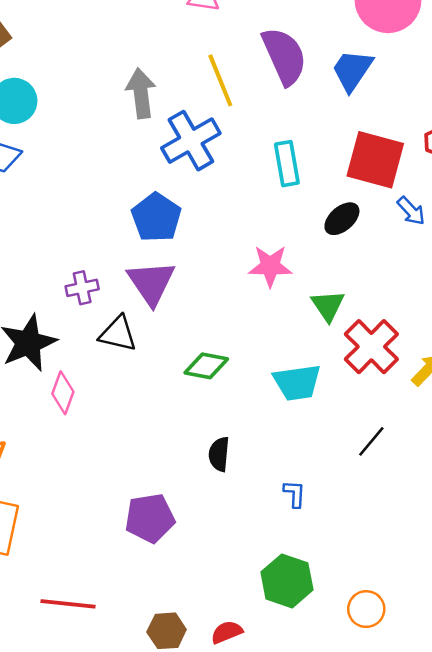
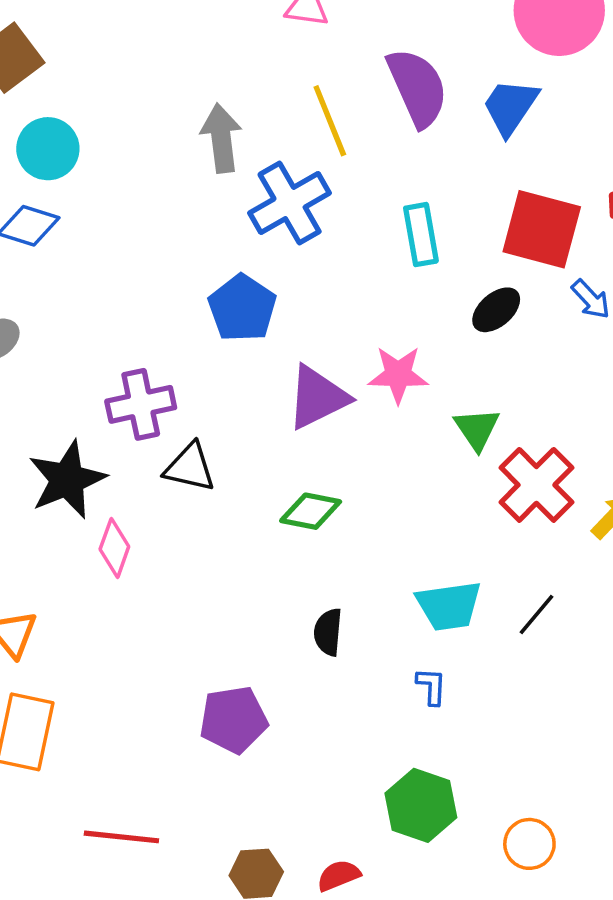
purple triangle: (151, 283) -> (318, 397), moved, turned 38
purple cross: (82, 288) -> (141, 404), size x1.5
cyan trapezoid: (297, 382) -> (449, 606), moved

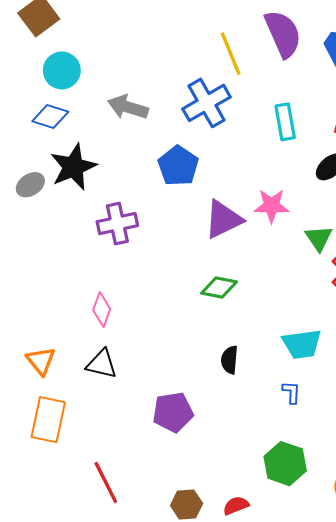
gray arrow: (221, 138) -> (128, 107), moved, turned -66
black triangle: (190, 467) -> (102, 364), moved
black star: (67, 480) -> (73, 167), moved
red line: (121, 837) -> (106, 482), turned 57

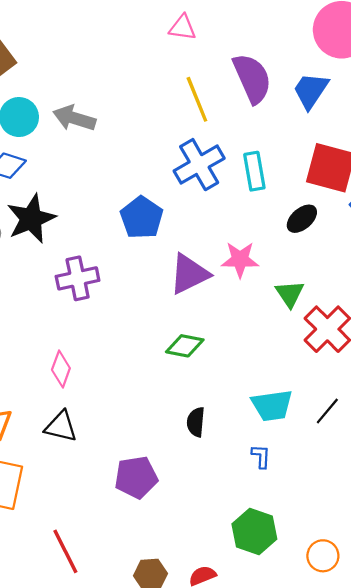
blue cross: (206, 103) -> (199, 165), moved
gray arrow: (128, 107) -> (74, 118), moved

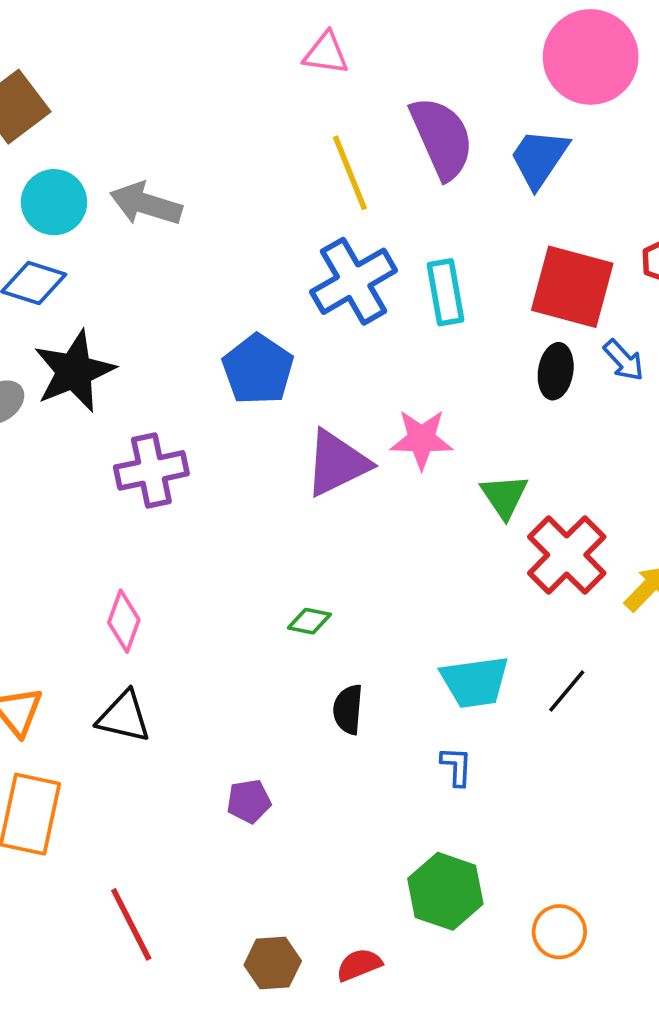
black ellipse: (302, 219) -> (556, 371), moved, turned -40
green diamond: (185, 346) -> (309, 621), moved, size x0.7
purple pentagon: (136, 477) -> (249, 801), size x0.6

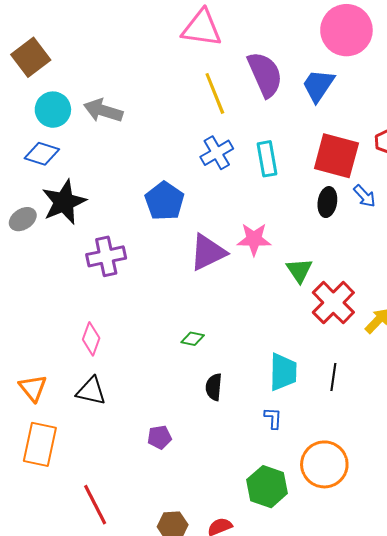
pink triangle: (326, 53) -> (202, 28), size x1.6
blue cross: (354, 281) -> (217, 153), size x0.7
cyan trapezoid: (475, 682) -> (283, 372), turned -81
black line: (567, 691) -> (333, 377), turned -32
orange circle: (559, 932) -> (324, 464), moved, size x1.6

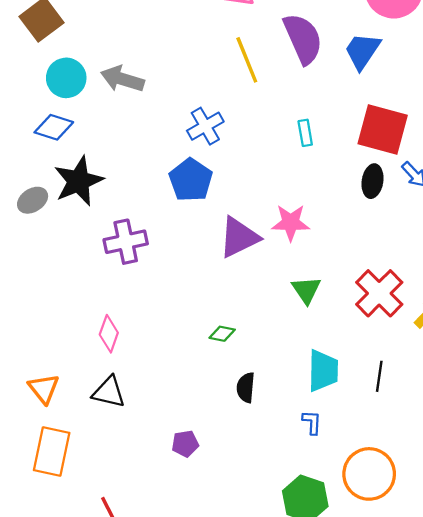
blue cross: (217, 153) -> (205, 126), moved
cyan rectangle: (267, 159) -> (305, 133), size x0.7
green triangle: (299, 270) -> (306, 290), moved

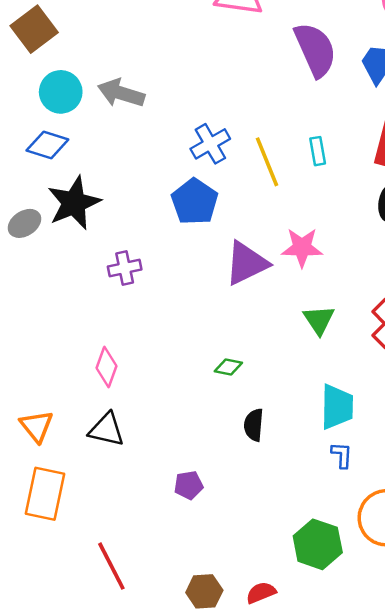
yellow line: (247, 60) -> (267, 162), moved
purple cross: (126, 242) -> (125, 268), size x0.7
blue L-shape: (312, 422) -> (342, 455), moved

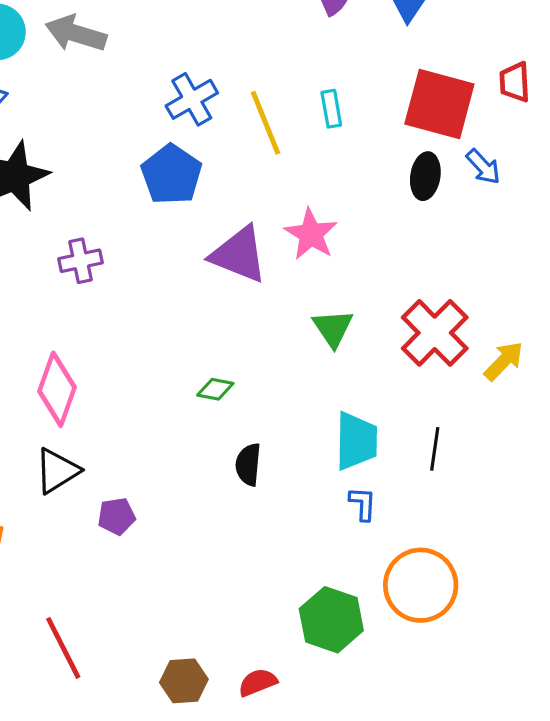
pink star: (302, 248) -> (311, 234), turned 30
purple triangle: (246, 263) -> (239, 254), turned 48
pink diamond: (107, 367) -> (57, 389), size x1.4
black triangle: (107, 430) -> (57, 471), turned -45
purple pentagon: (189, 485) -> (117, 516), moved

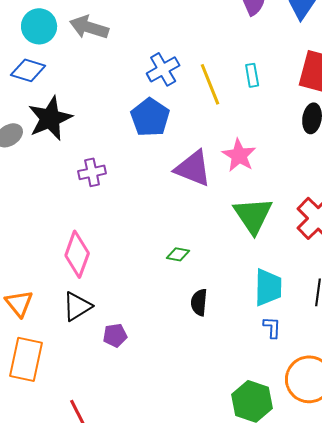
green triangle: (333, 328) -> (253, 215), size x1.5

